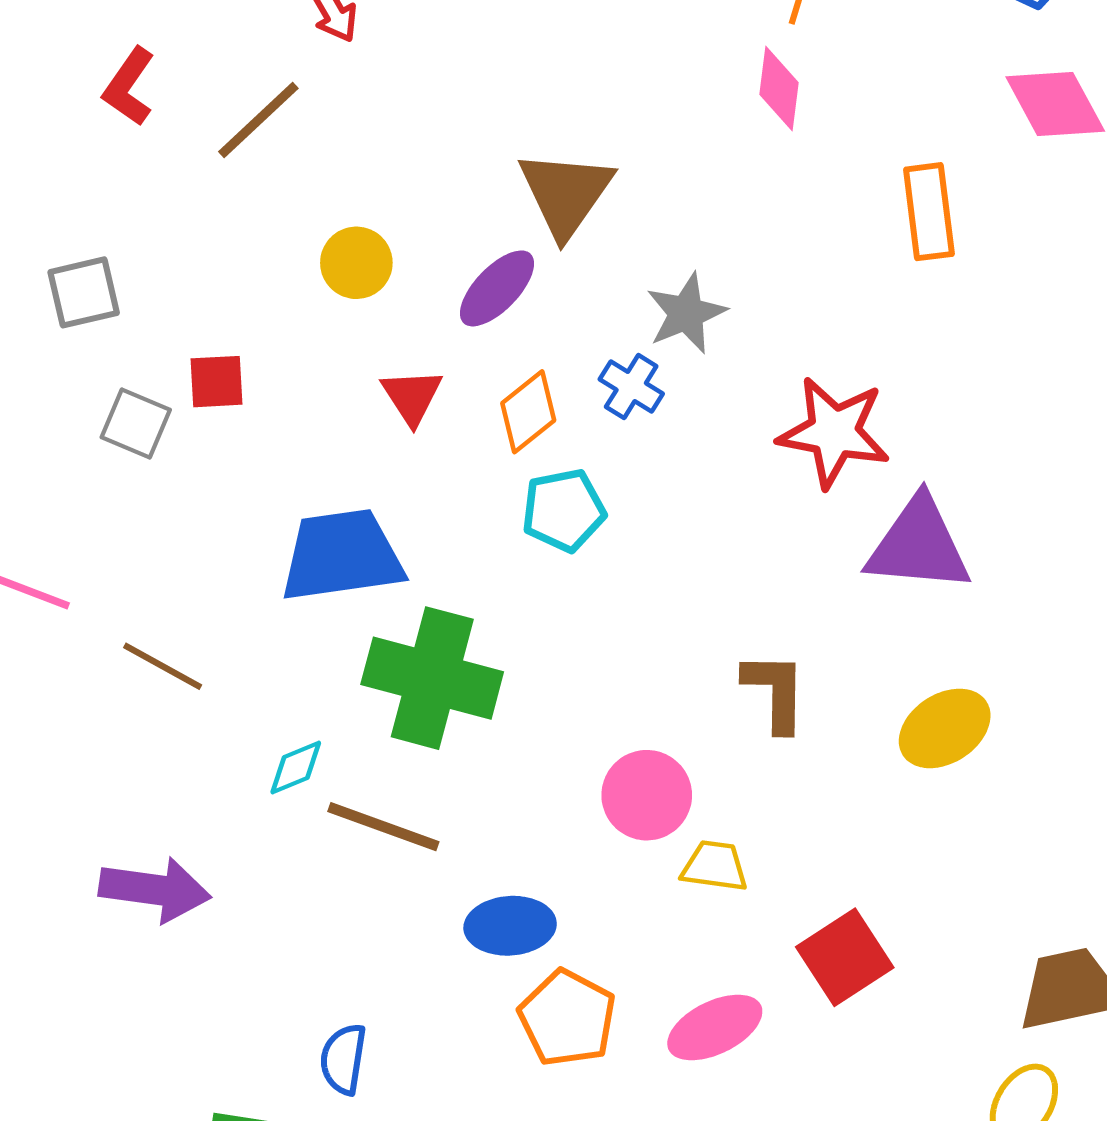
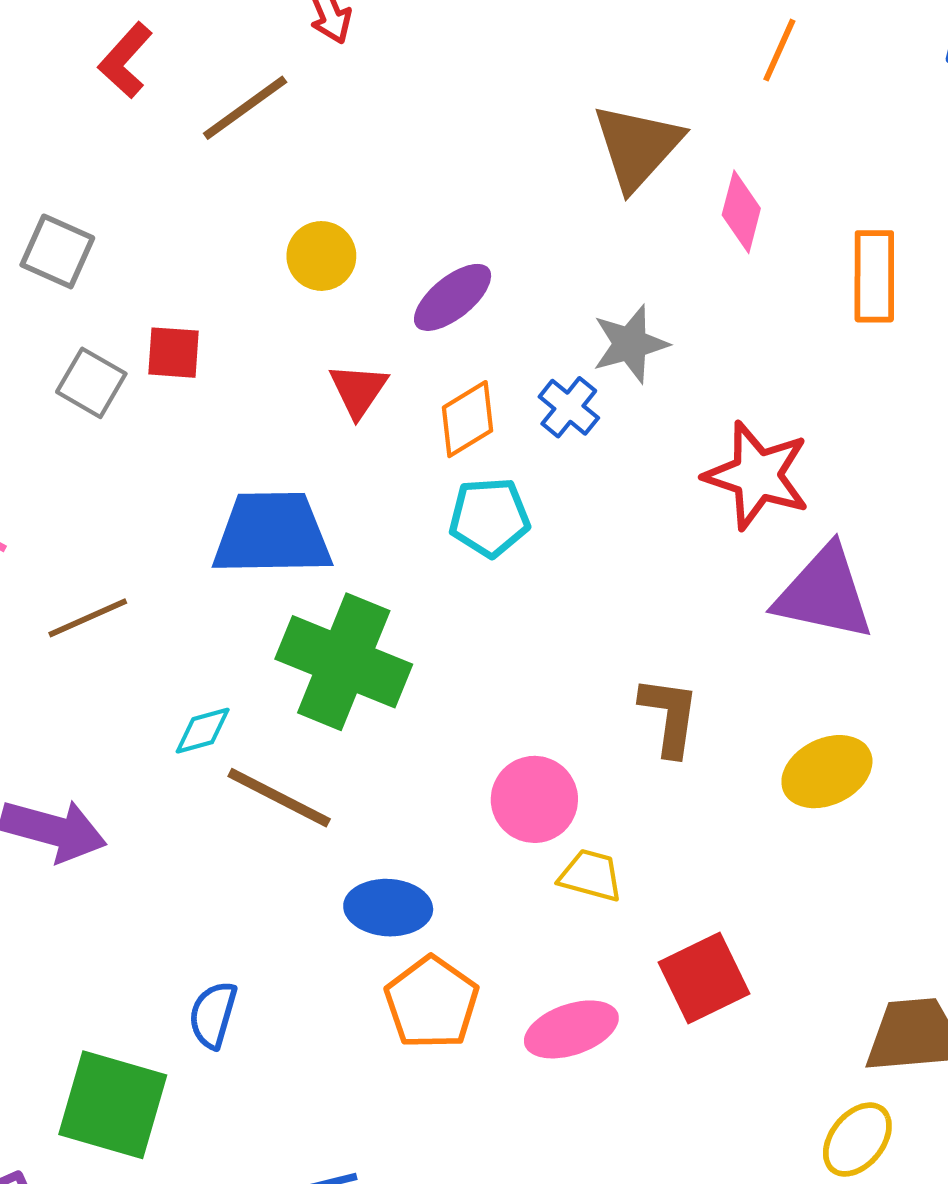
pink diamond: (779, 88) -> (741, 212), moved
brown triangle: (566, 193) -> (637, 147), moved
gray square: (84, 292) -> (57, 251), turned 30
brown line: (163, 666) -> (88, 618), turned -60

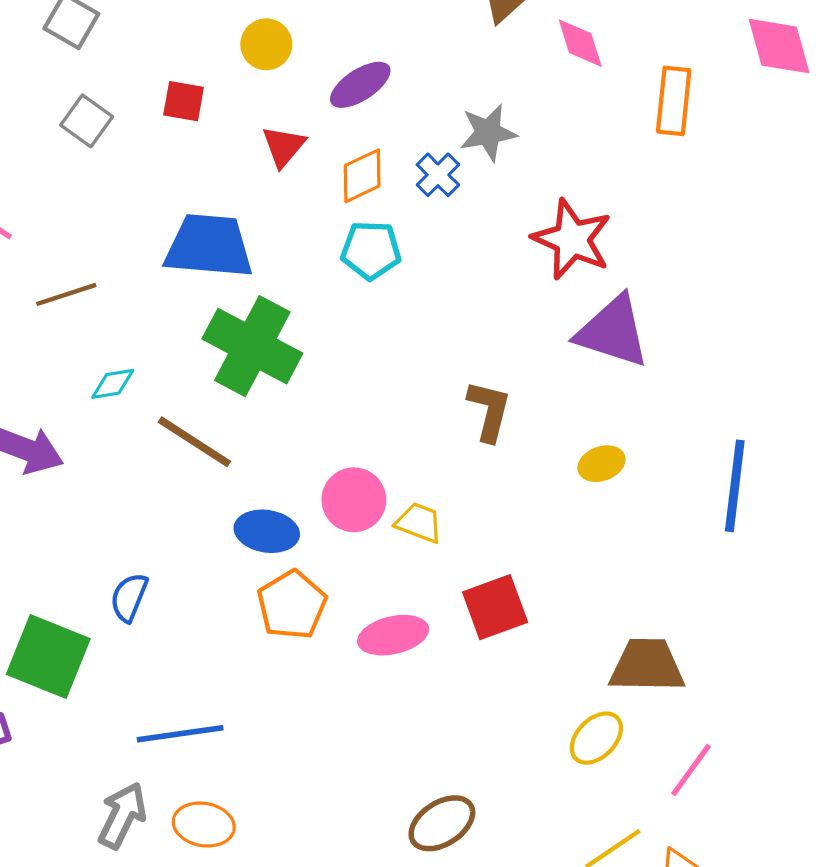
pink diamond: (741, 212) -> (580, 43), turned -38
red square: (173, 353) -> (184, 101), moved
cyan diamond: (203, 731) -> (113, 384), moved
yellow ellipse: (827, 772) -> (601, 464), size x0.7
pink circle: (534, 799) -> (354, 500), moved

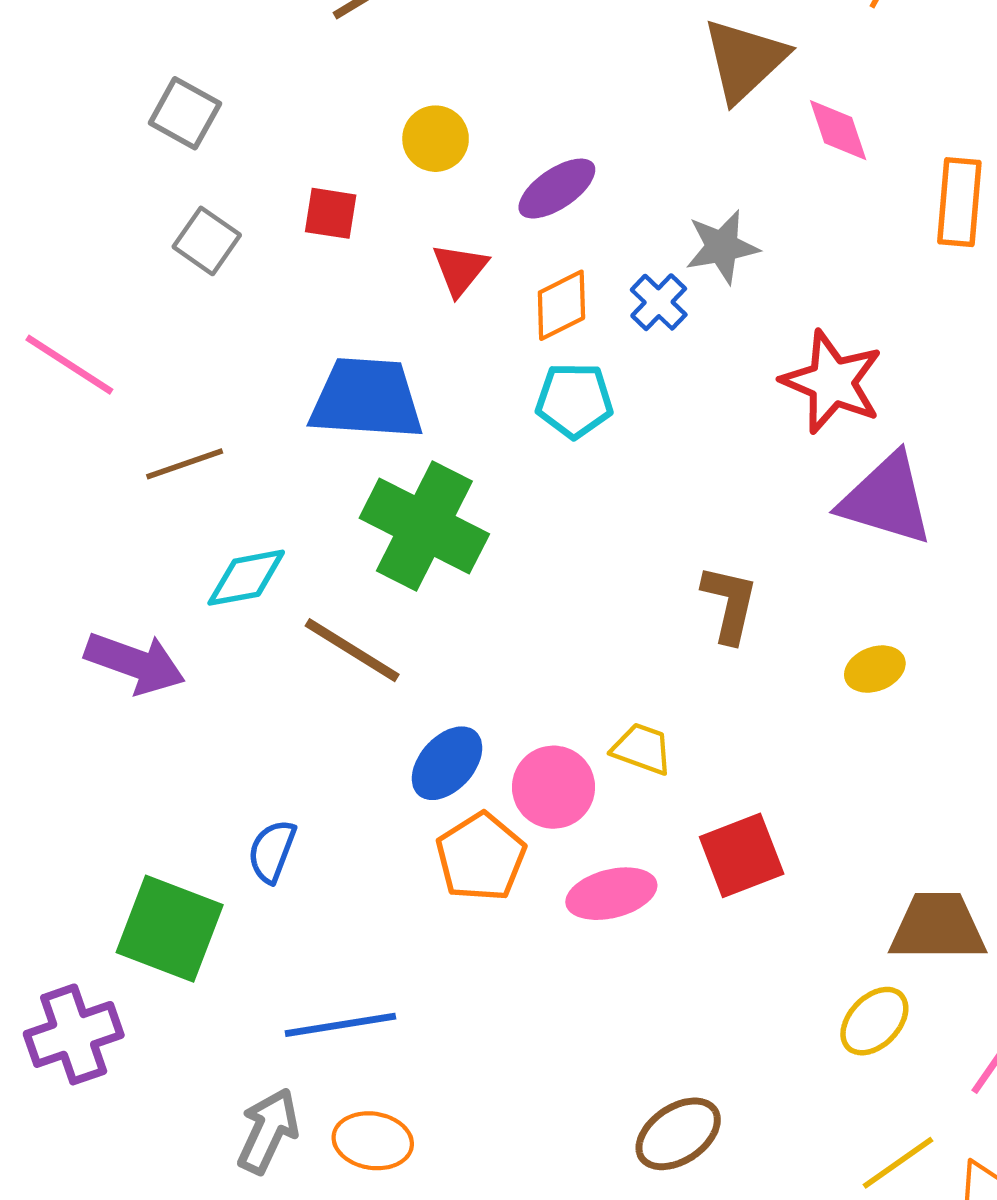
cyan diamond: (113, 384) -> (246, 578), size x1.4
pink circle: (354, 500) -> (554, 787), moved
blue ellipse: (267, 531) -> (447, 763), turned -56

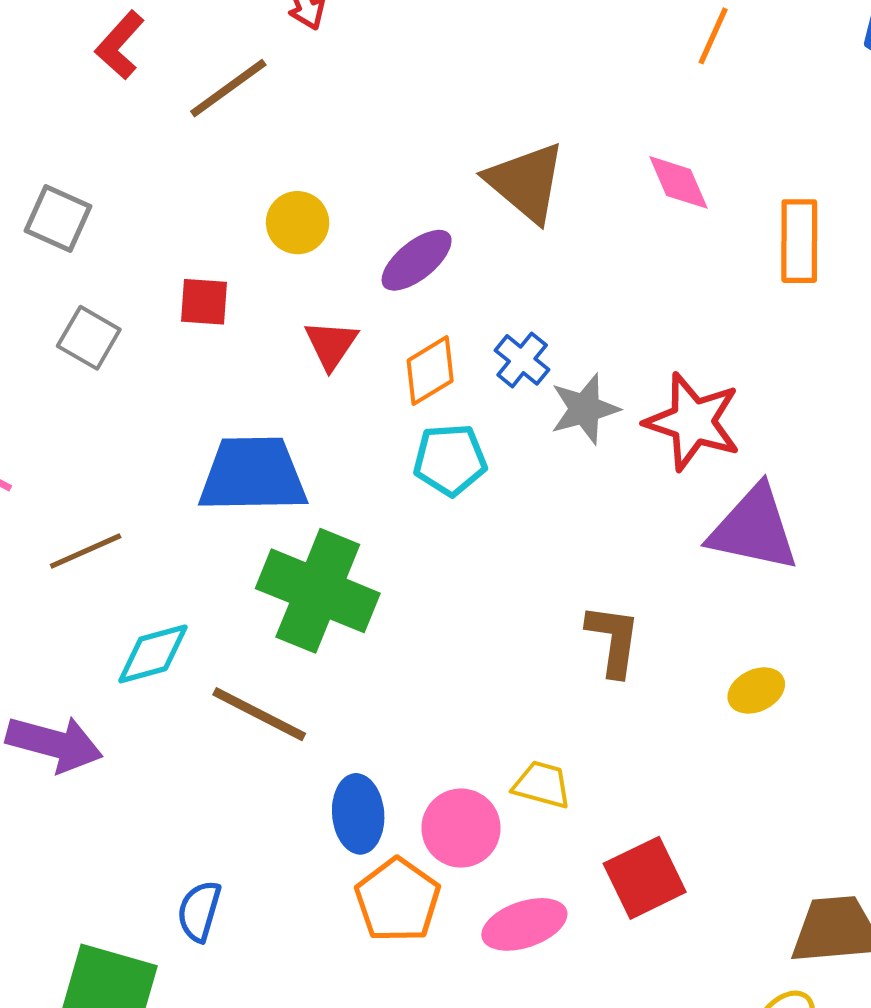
brown triangle: (744, 60) -> (526, 182), moved, turned -32
gray star: (722, 247) -> (585, 409), moved
blue ellipse: (447, 763) -> (358, 814), turned -42

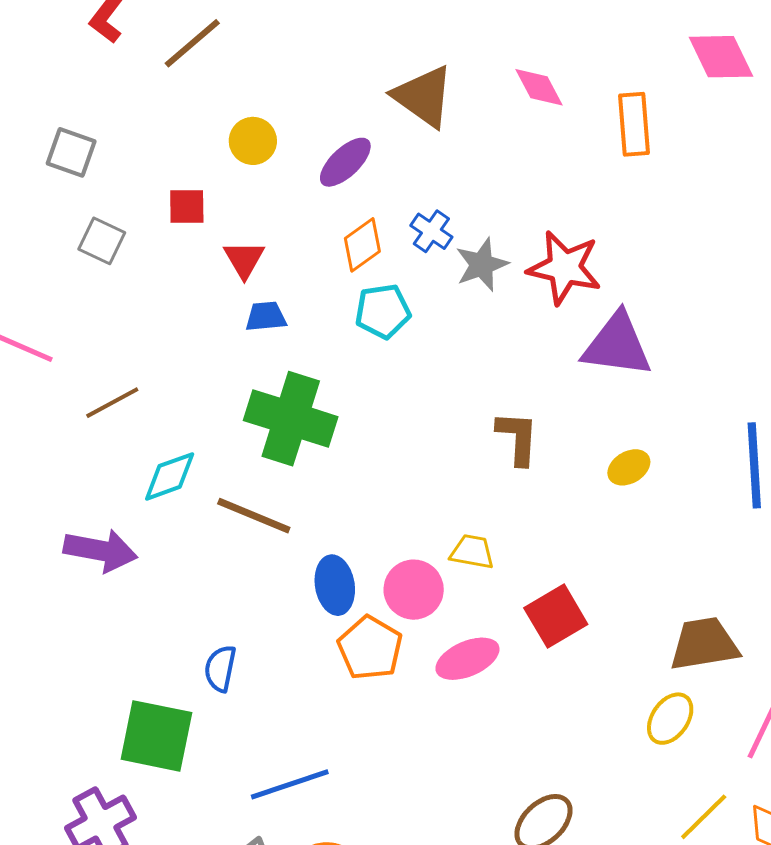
red triangle: (331, 344) -> (244, 259), moved
blue trapezoid: (253, 475) -> (266, 316), moved, size x0.5

